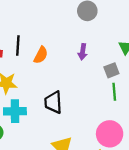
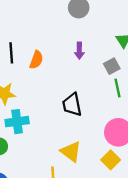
black trapezoid: (53, 102) -> (72, 105), moved

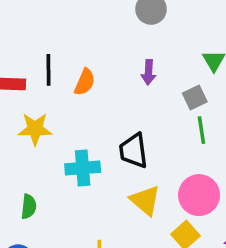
cyan cross: (17, 122) -> (83, 168), moved
yellow triangle: (71, 152) -> (145, 200), moved

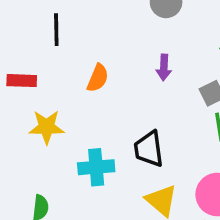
black line: (48, 70) -> (56, 30), moved

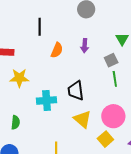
black line: (56, 30) -> (40, 27), moved
orange semicircle: (98, 78) -> (57, 50), moved

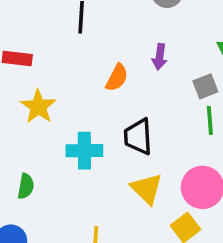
orange semicircle: (57, 50) -> (117, 78), moved
yellow star: (19, 78) -> (38, 107), turned 30

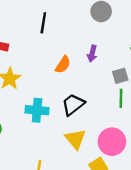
black trapezoid: (138, 137) -> (73, 104), turned 50

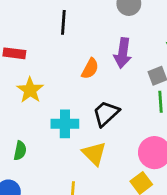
purple arrow: (92, 54) -> (123, 53), size x1.5
yellow triangle: (75, 139) -> (94, 154), moved

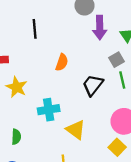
purple arrow: (123, 53) -> (100, 28), moved
black trapezoid: (106, 114) -> (93, 85), moved

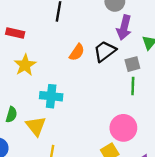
black trapezoid: (93, 85) -> (105, 51), moved
yellow triangle: (76, 130) -> (36, 126), moved

